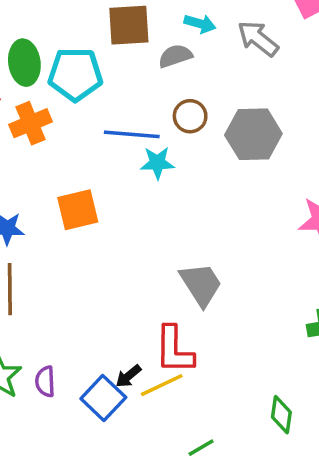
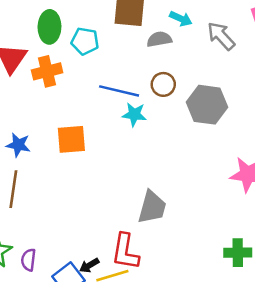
cyan pentagon: (75, 74) -> (85, 41), size x0.7
gray trapezoid: (201, 284) -> (152, 207), turned 39

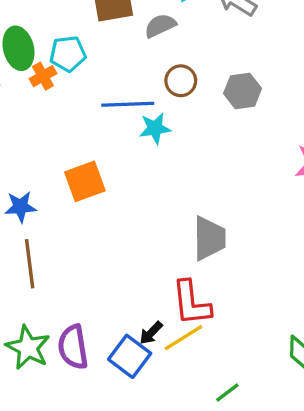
orange cross: (47, 71) -> (43, 76), moved, size x0.7
gray hexagon: (207, 105) -> (243, 91), size x0.7
purple semicircle: (28, 260) -> (73, 347), size x1.5

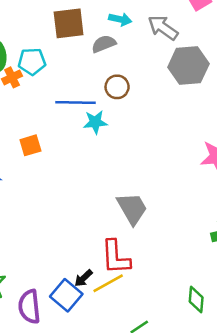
gray hexagon: (243, 91) -> (188, 66), moved, size x1.4
orange square: (85, 181) -> (30, 145), moved, size x0.7
gray trapezoid: (209, 238) -> (132, 208), turned -33
purple semicircle: (73, 347) -> (29, 307), moved

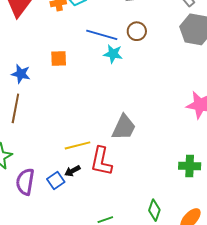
gray trapezoid: (132, 208) -> (124, 127), turned 40
yellow line: (108, 283) -> (77, 145), moved
blue square: (66, 295) -> (56, 180), size x0.7

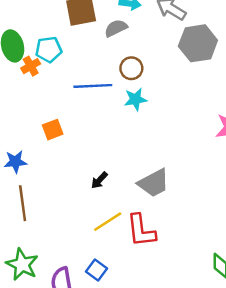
cyan star: (113, 54) -> (135, 99), moved
gray trapezoid: (124, 127) -> (154, 183), turned 56
black arrow: (72, 171) -> (99, 180), moved

